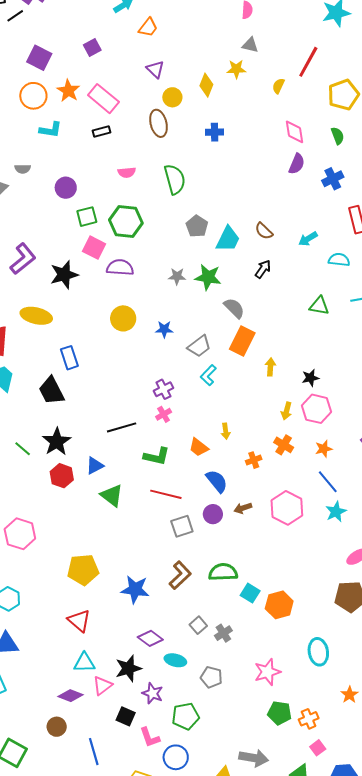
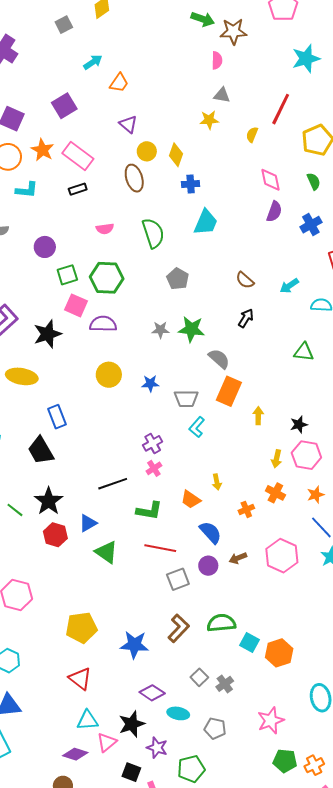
purple square: (92, 48) -> (64, 106), size x1.4
yellow diamond: (206, 85) -> (176, 155), moved
cyan trapezoid: (228, 239) -> (206, 222), moved
gray trapezoid: (199, 346) -> (186, 399), turned 40

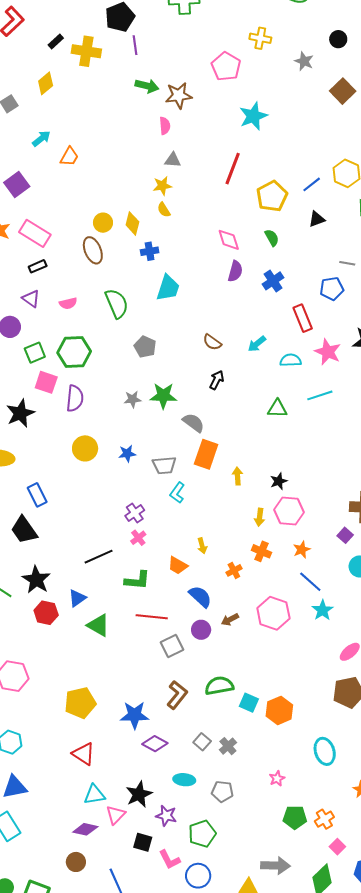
purple triangle: (128, 124) -> (31, 299), moved
yellow semicircle: (252, 135) -> (164, 210), moved, turned -49
purple semicircle: (103, 324) -> (75, 398), turned 100
purple diamond: (152, 693) -> (155, 744), moved
pink star: (271, 720) -> (277, 778), size x0.6

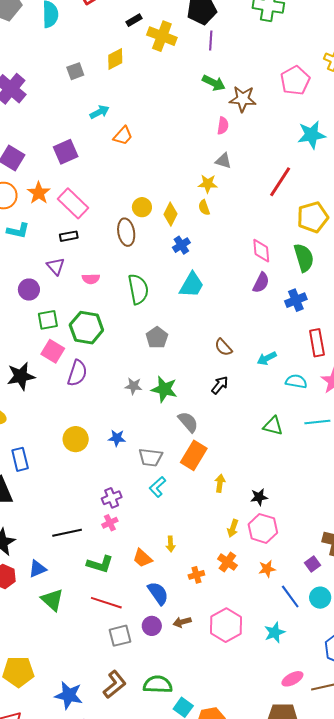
green semicircle: (272, 238) -> (304, 258), size x1.6
blue cross: (150, 251) -> (181, 245), turned -36
yellow circle: (85, 448) -> (76, 439), moved
blue line: (310, 582) -> (290, 596), moved

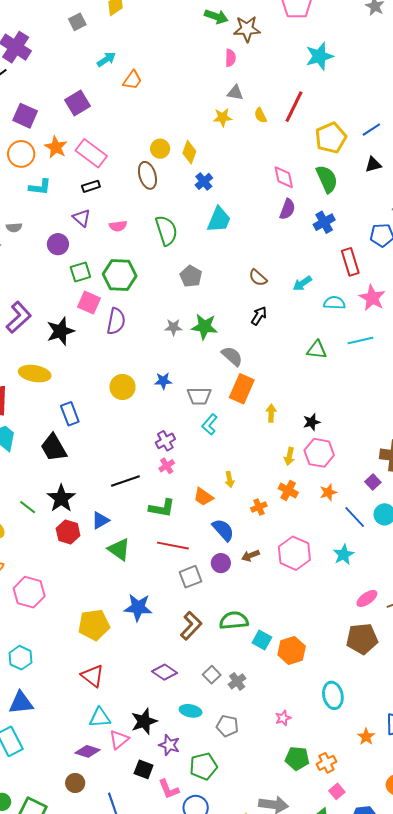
yellow semicircle: (204, 208) -> (260, 115), moved
blue star: (69, 695) -> (138, 607), moved

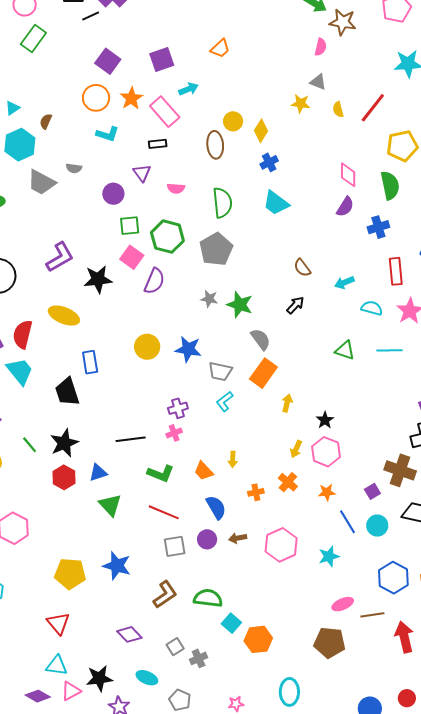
cyan arrow: (106, 59) -> (188, 89), moved
cyan trapezoid: (219, 220) -> (276, 203), turned 92
gray pentagon: (191, 276) -> (216, 249), moved, size x1.5
blue star: (163, 381) -> (188, 349), size x1.5
black star: (312, 422) -> (325, 420), turned -30

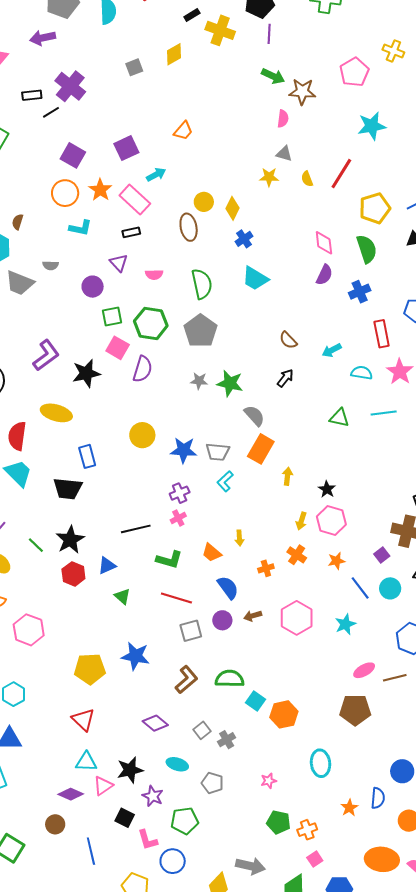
blue star: (188, 349) -> (184, 450), moved
black trapezoid: (67, 392) -> (68, 489), turned -60
green triangle: (110, 505) -> (122, 596), size x0.7

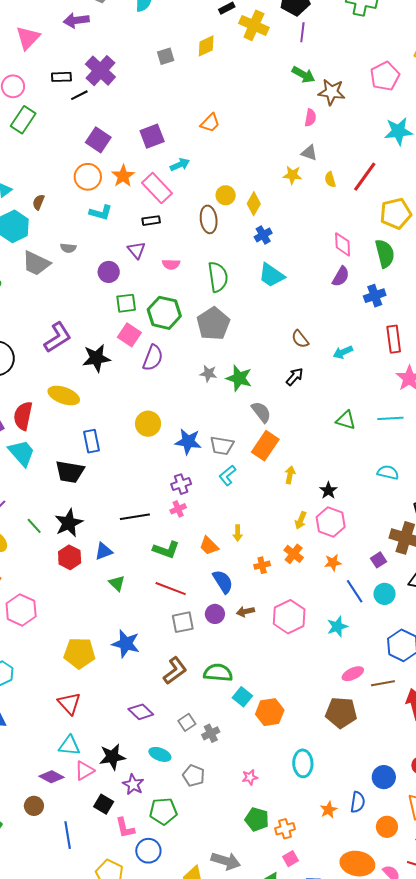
cyan semicircle: (362, 373) -> (388, 472), moved

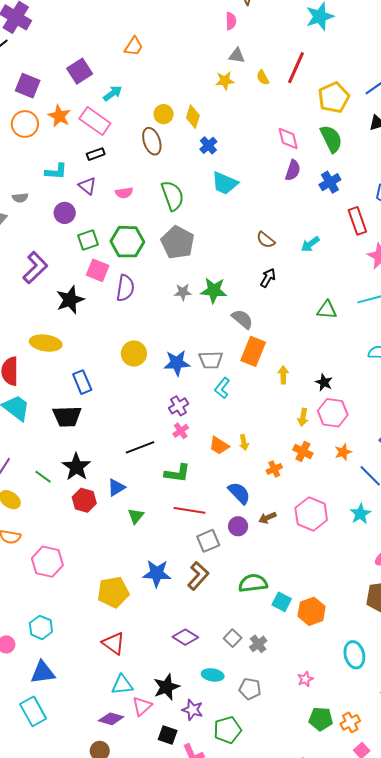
cyan L-shape: (101, 213) -> (56, 171), moved
purple L-shape: (58, 337) -> (35, 268), moved
orange trapezoid: (209, 546) -> (219, 446), moved
green triangle: (117, 583) -> (136, 516), turned 36
brown L-shape: (175, 671) -> (198, 576), moved

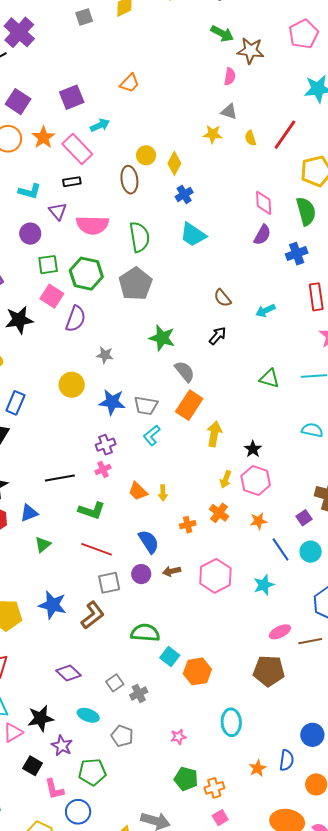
pink semicircle: (124, 193) -> (92, 225), size x1.8
gray star: (183, 292) -> (105, 355), moved
yellow arrow: (283, 375) -> (214, 434), size x1.4
blue rectangle: (82, 382) -> (15, 403), turned 35

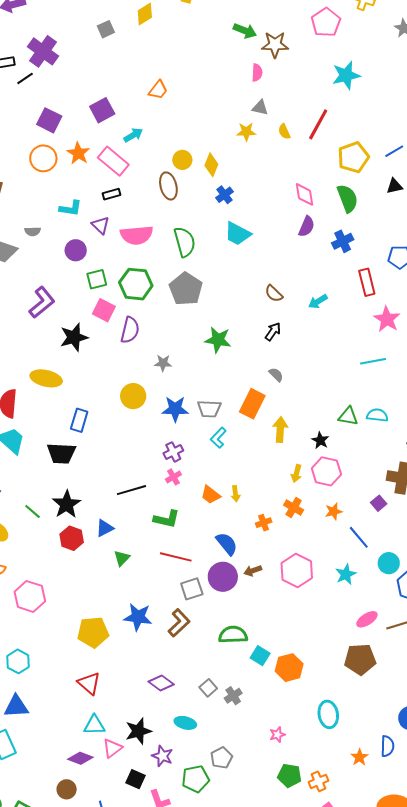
gray semicircle: (185, 371) -> (276, 375), moved, size x0.7
green triangle: (269, 378) -> (348, 416), moved
cyan circle: (311, 552) -> (389, 563), moved
purple circle: (141, 574) -> (223, 577), size x1.5
gray pentagon: (122, 736) -> (221, 758), moved, turned 30

